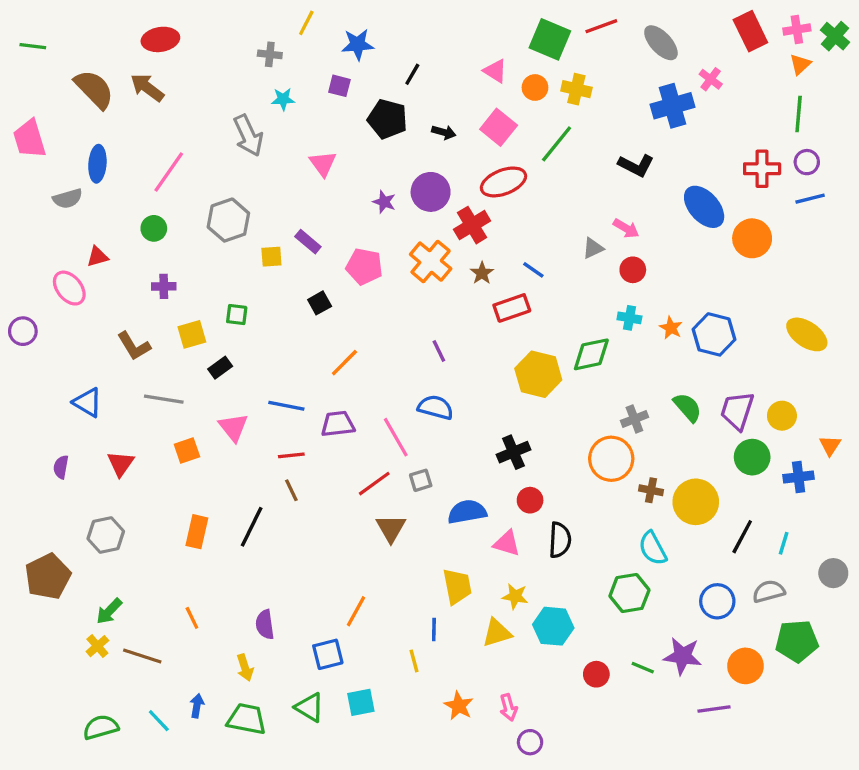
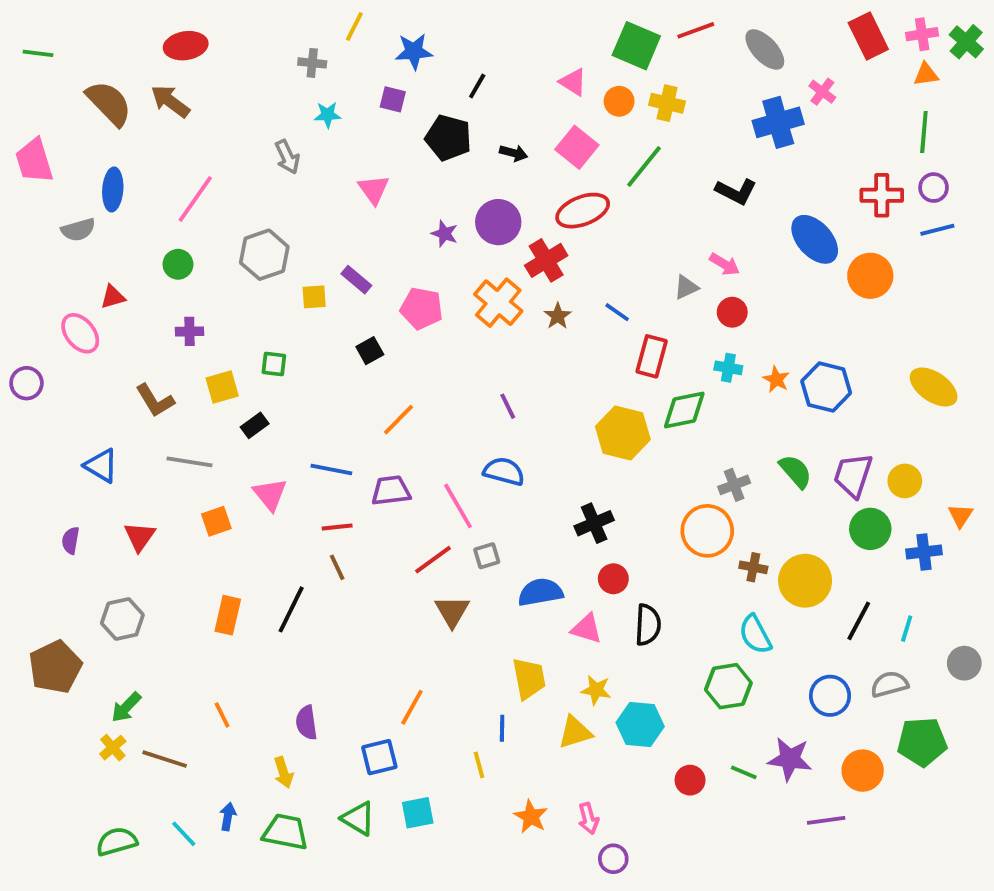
orange triangle: (800, 64) -> (926, 74), turned 35
gray arrow: (248, 136) -> (287, 157), size x0.7
red rectangle: (512, 308) -> (652, 356), moved, turned -56

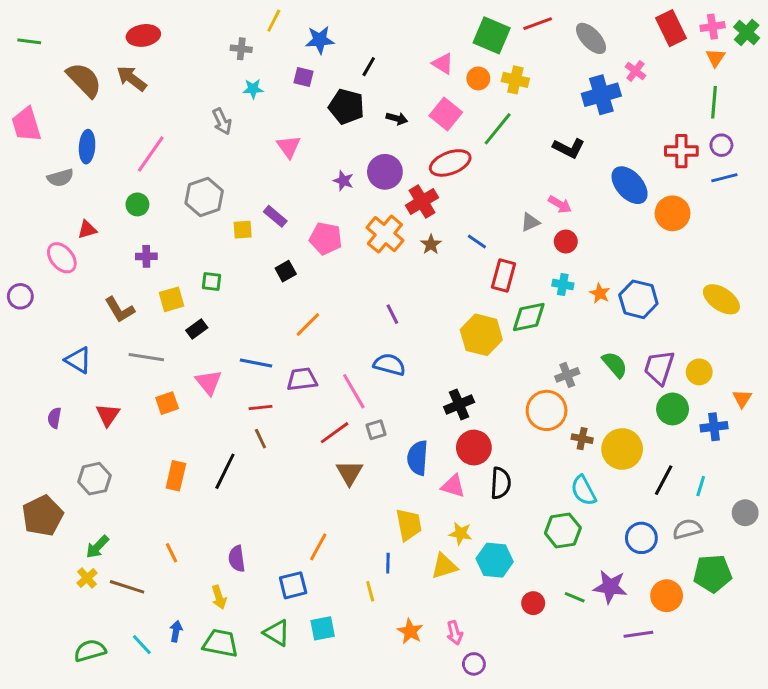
orange triangle: (926, 74) -> (715, 58), turned -48
red circle: (613, 579) -> (474, 448), size x1.5
blue semicircle: (540, 592) -> (418, 458), turned -76

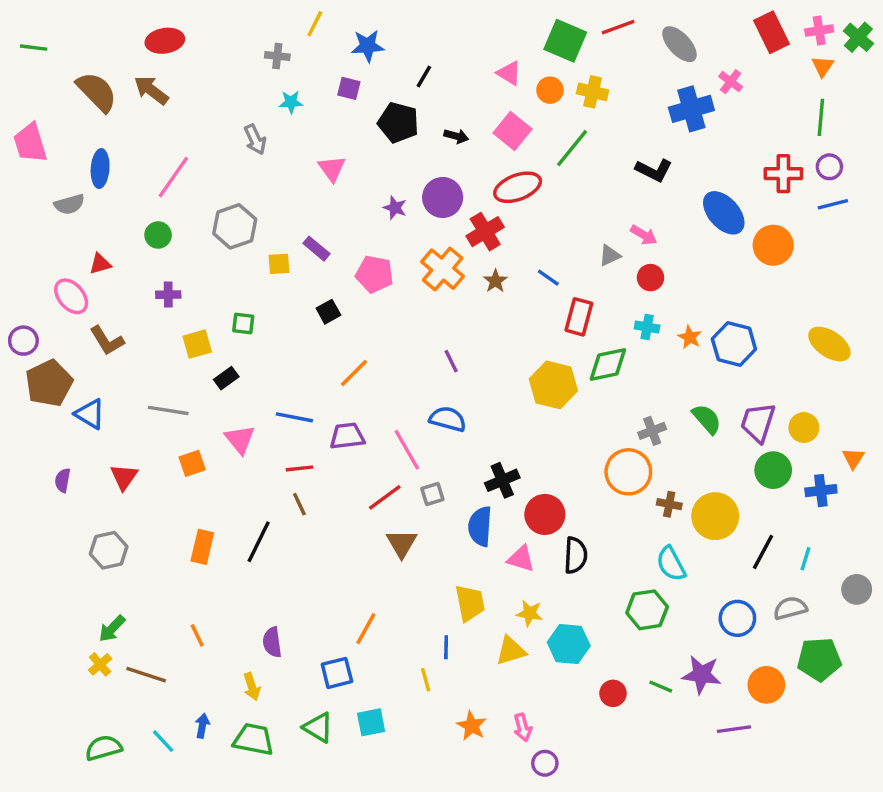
brown L-shape: (120, 310) -> (107, 341), moved
black cross: (459, 405) -> (502, 480), moved
brown pentagon: (43, 516) -> (49, 383), moved

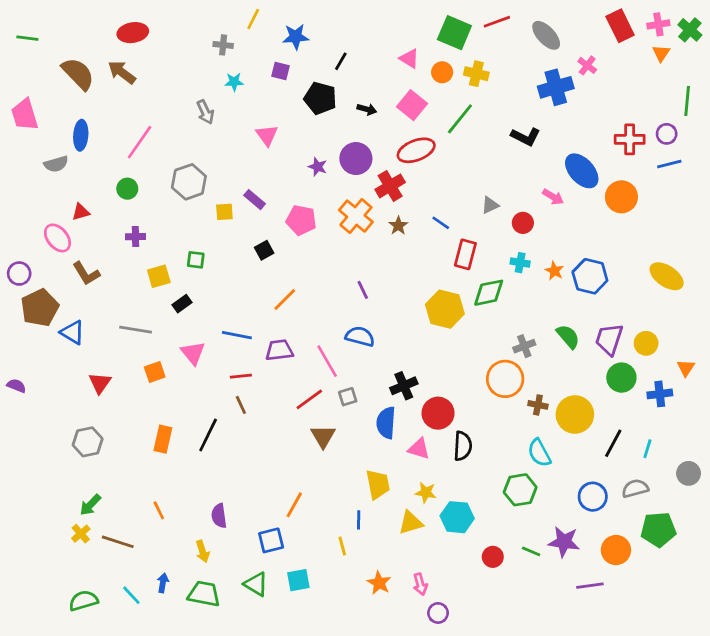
green line: (821, 117) -> (687, 101), moved
pink arrow: (644, 235) -> (553, 197), moved
purple semicircle: (63, 480) -> (16, 386), moved, turned 102

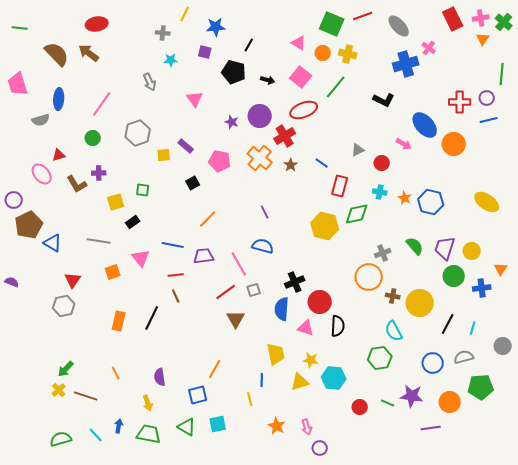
brown L-shape: (86, 274) -> (77, 184), moved
gray hexagon: (88, 442) -> (64, 306), moved

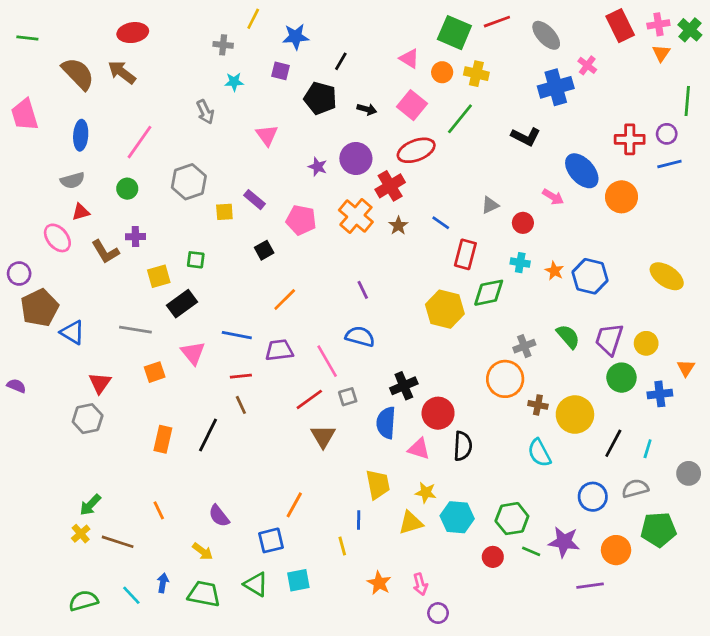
gray semicircle: (41, 120) -> (72, 180), moved
black rectangle: (133, 222) -> (182, 304), size x1.5
green hexagon: (380, 358) -> (512, 519), moved
purple semicircle: (160, 377) -> (219, 516), turned -30
yellow arrow: (148, 403) -> (203, 551), turned -35

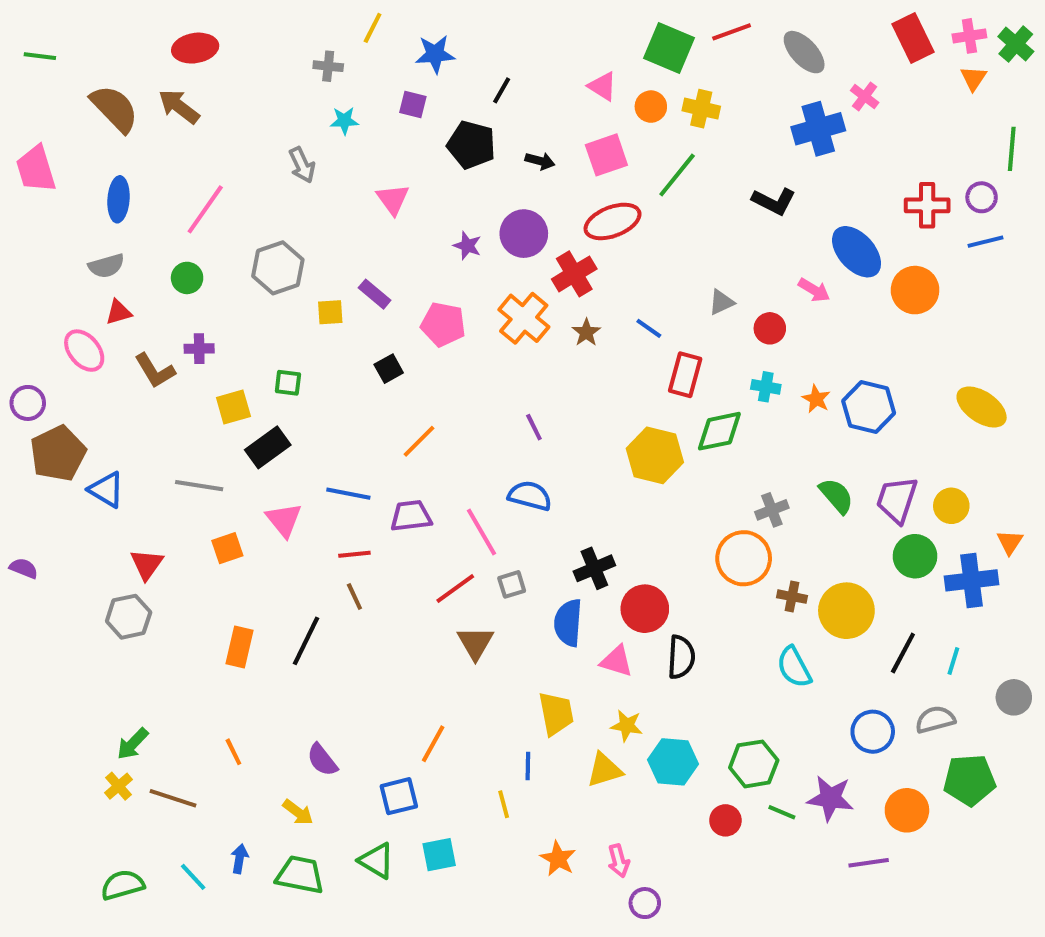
pink square: (412, 105) -> (606, 155), turned 32
blue cross: (660, 394) -> (971, 580), size x1.4

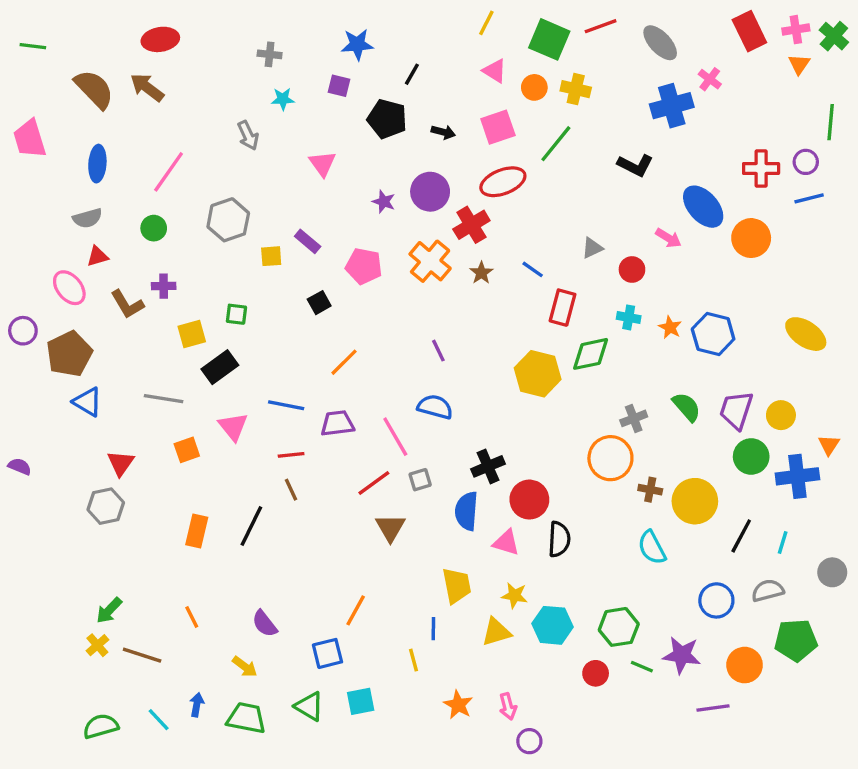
yellow line: (373, 28) -> (486, 23), moved
brown pentagon: (58, 453) -> (69, 354), moved

